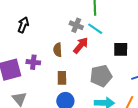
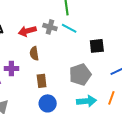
red arrow: (81, 45) -> (27, 31), moved, turned -138

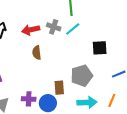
cyan line: (69, 28) -> (73, 29), turned -70
purple cross: (11, 68) -> (29, 99), moved
brown rectangle: (42, 81) -> (59, 88), moved

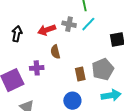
brown rectangle: (59, 88) -> (80, 74), moved
purple cross: (29, 99) -> (37, 68), moved

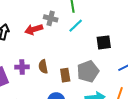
gray cross: (69, 24) -> (51, 18), moved
brown semicircle: (55, 52) -> (43, 67), moved

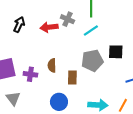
purple cross: (22, 67) -> (30, 74), moved
gray pentagon: (88, 71) -> (92, 61), moved

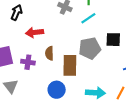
red arrow: (49, 27) -> (35, 32), moved
brown rectangle: (72, 78) -> (70, 65), size x1.5

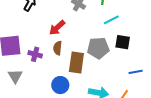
cyan line: (88, 18) -> (111, 20), moved
red arrow: (35, 32) -> (57, 28), moved, turned -42

